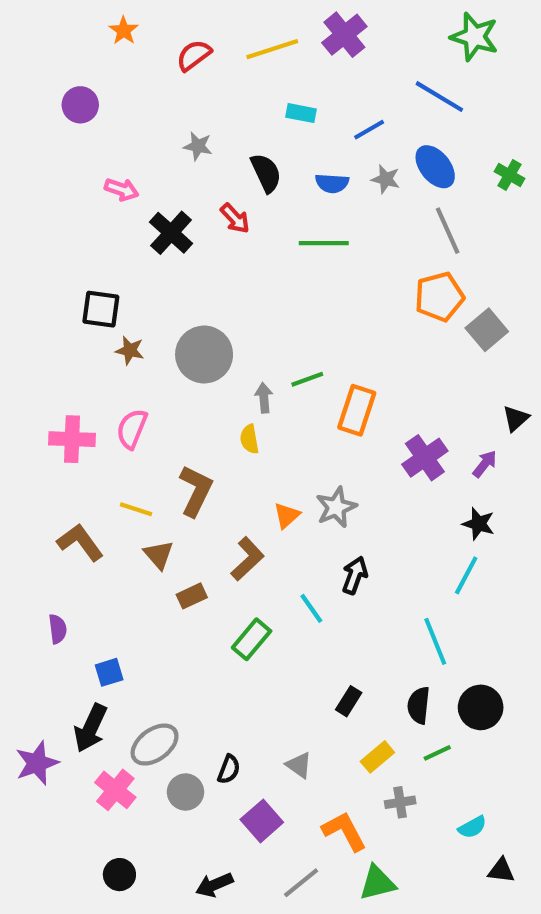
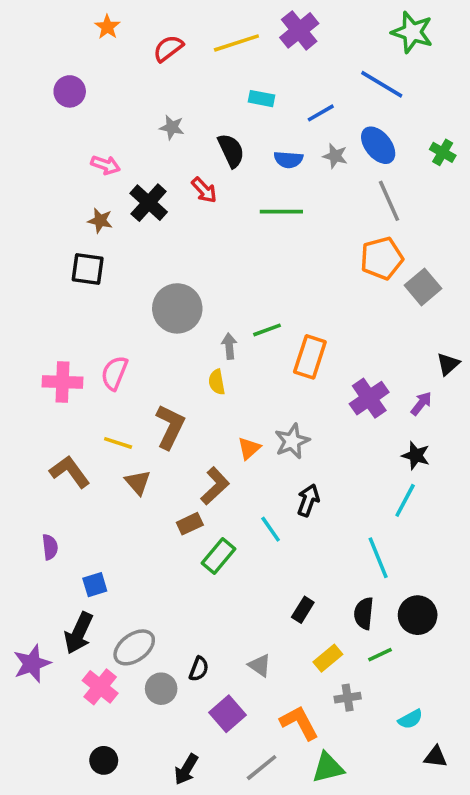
brown star: (130, 350) -> (100, 221), moved
brown rectangle: (192, 596) -> (190, 524), moved
black arrow: (214, 885) -> (186, 769), turned -36

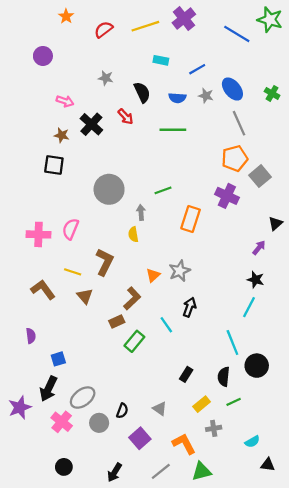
green star: (412, 32) -> (270, 20), moved
blue line: (382, 84) -> (237, 34), moved
green line: (267, 330) -> (163, 190), moved
purple cross: (369, 398) -> (227, 196), moved, turned -30
black circle: (418, 615) -> (257, 366), moved

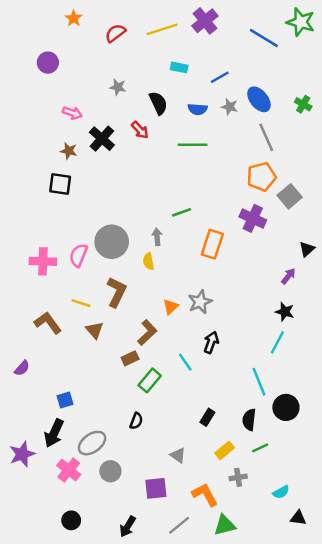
gray circle: (109, 189) -> (112, 242), moved
purple semicircle: (31, 336) -> (22, 368), moved, turned 48
black semicircle: (122, 411) -> (136, 421), moved
purple square: (140, 438) -> (156, 488), turned 35

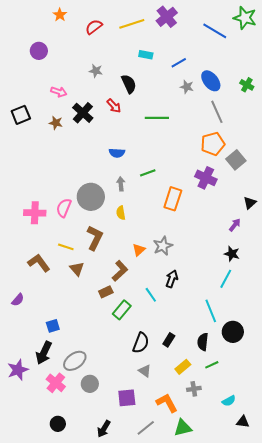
blue semicircle: (198, 109) -> (117, 153), moved
black square: (60, 184) -> (21, 115), moved, turned -30
gray arrow: (157, 237) -> (121, 184), moved
black semicircle: (136, 421) -> (141, 343), moved, size x1.5

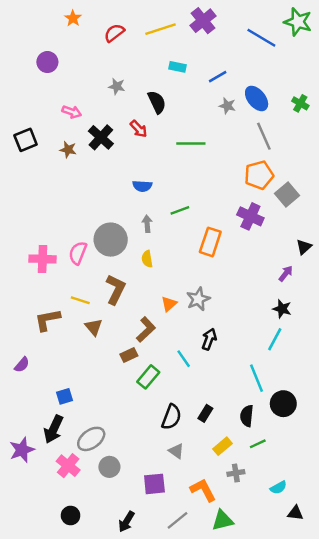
brown L-shape: (39, 263) -> (47, 320), turned -65

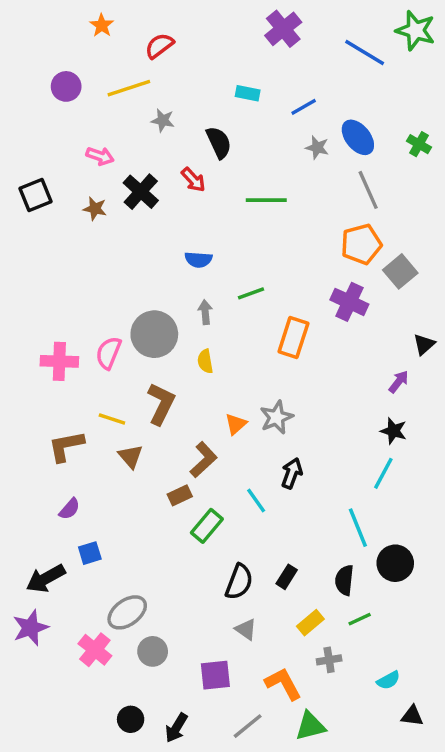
yellow line: (160, 29) -> (129, 88), moved
purple semicircle: (22, 365) -> (69, 509), moved
black arrow: (53, 429) -> (46, 578), moved, turned 36
black circle: (71, 516) -> (131, 719), moved

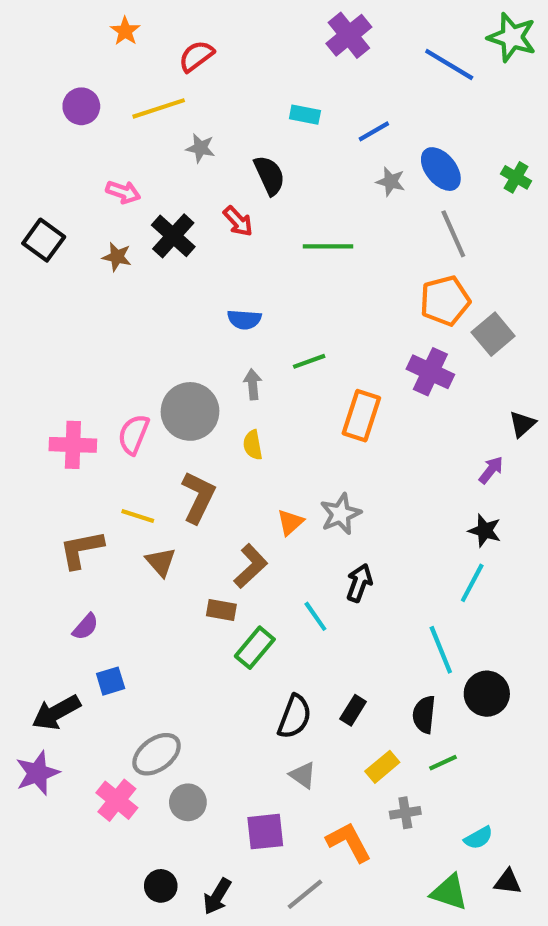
black square: (36, 195) -> (44, 240), turned -32
brown rectangle: (180, 495) -> (221, 610), turned 35
green triangle: (310, 726) -> (449, 892), moved, turned 32

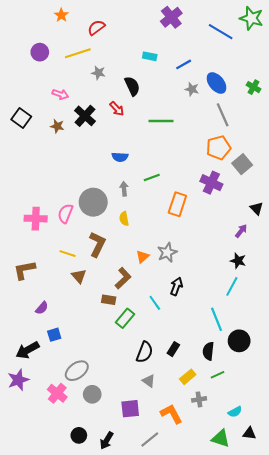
black triangle: (522, 424) -> (257, 208), turned -32
brown L-shape: (81, 549) -> (24, 270), moved

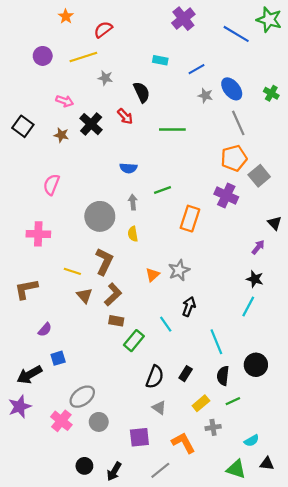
pink semicircle: (65, 213) -> (51, 185), moved
brown L-shape: (123, 278) -> (113, 294), moved
cyan line: (216, 319) -> (216, 342), moved

